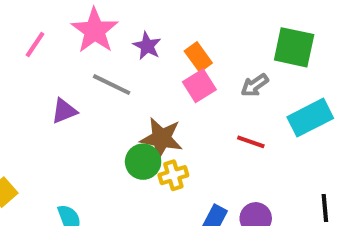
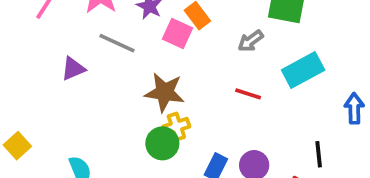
pink square: (199, 86) -> (177, 33), moved, turned -32
green circle: (143, 162) -> (162, 143), moved

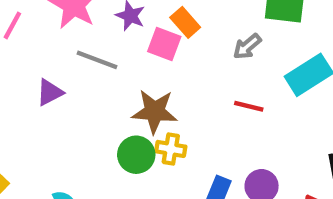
yellow cross: (176, 127) -> (171, 149), turned 32
green circle: (162, 143) -> (136, 155), moved

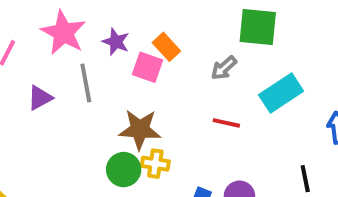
gray line: (97, 60) -> (86, 83), turned 60
purple triangle: (50, 92) -> (40, 98), moved

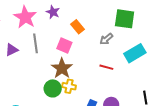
purple star: (116, 42) -> (53, 12), moved
pink square: (148, 67) -> (64, 45), moved
brown star: (140, 129) -> (62, 68), turned 30

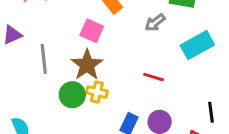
gray line: (35, 43) -> (44, 59), moved
red line: (106, 67) -> (154, 77), moved

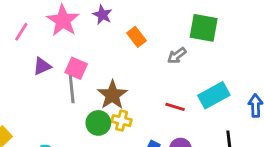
pink square: (92, 31) -> (76, 68), moved
cyan rectangle: (197, 45) -> (214, 95), moved

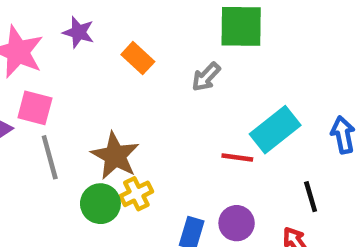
pink square: (76, 68) -> (35, 108), moved
red line: (175, 107) -> (237, 158), moved
yellow cross: (122, 121) -> (136, 194), turned -30

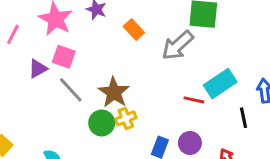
gray arrow: (206, 77) -> (178, 45), size x1.6
gray line: (50, 157) -> (71, 90), turned -32
black line: (311, 197) -> (244, 118), moved

